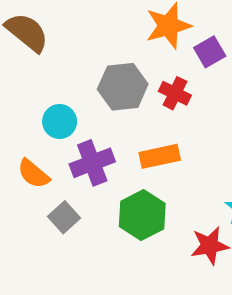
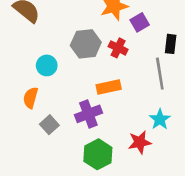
purple cross: (92, 163) -> (88, 114), moved
orange semicircle: (33, 174) -> (31, 98), turned 65
green hexagon: (142, 215) -> (98, 154), moved

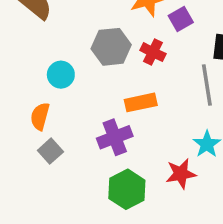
gray square: (49, 125) -> (50, 151), moved

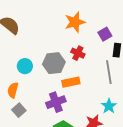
purple square: (181, 19) -> (105, 34), moved
gray hexagon: (111, 47) -> (54, 63), moved

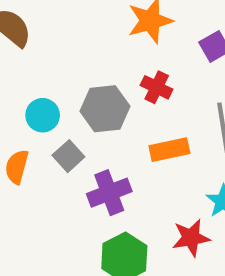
orange rectangle: (71, 82) -> (169, 150), moved
gray square: (19, 110) -> (68, 156), moved

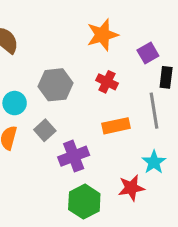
gray hexagon: (105, 109) -> (55, 85), moved
cyan circle: (43, 115) -> (15, 103), moved

